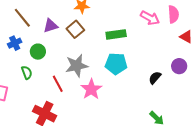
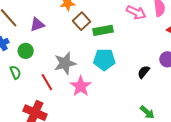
brown square: (75, 29) -> (81, 21), moved

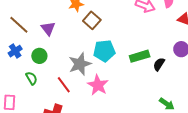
purple triangle: (37, 25) -> (48, 28), turned -42
green rectangle: (103, 30) -> (140, 56), moved
cyan pentagon: (104, 60) -> (104, 51), moved

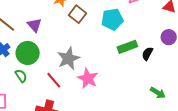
cyan pentagon: (104, 51) -> (112, 19), moved
green circle: (39, 56) -> (28, 53), size x1.5

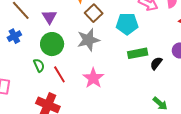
green circle: (28, 53) -> (52, 44), moved
gray star: (68, 58) -> (88, 40), moved
green semicircle: (21, 76) -> (39, 65), moved

